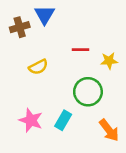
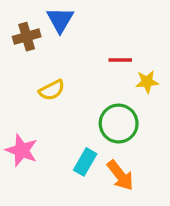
red line: (81, 50) -> (120, 60), moved
pink star: (31, 120) -> (22, 150), moved
orange arrow: (109, 130) -> (120, 175), moved

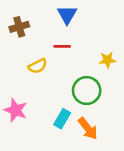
blue triangle: (60, 20) -> (67, 15), moved
red line: (120, 60) -> (62, 46), moved

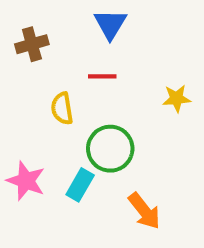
yellow semicircle: (38, 66) -> (62, 108), turned 108
green circle: (87, 91) -> (110, 149), moved
cyan rectangle: (62, 119) -> (80, 185), moved

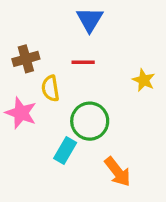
brown cross: (32, 44) -> (26, 59), moved
yellow star: (177, 98) -> (144, 80), turned 30
pink star: (26, 181) -> (21, 113), moved

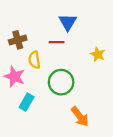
blue triangle: (90, 20) -> (68, 22), moved
cyan rectangle: (65, 151) -> (27, 102), moved

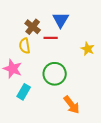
brown cross: (18, 40) -> (33, 27), moved, turned -35
yellow semicircle: (34, 60) -> (25, 46), moved

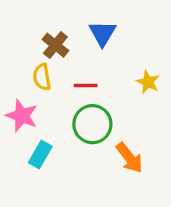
red line: (51, 38) -> (86, 85), moved
orange arrow: (72, 105) -> (129, 158), moved

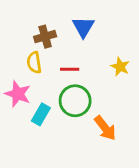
brown cross: (55, 45) -> (45, 37), turned 35
cyan rectangle: (40, 154) -> (41, 114), moved

